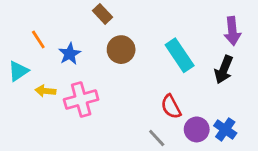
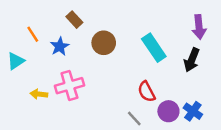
brown rectangle: (103, 14) -> (74, 20), moved
yellow arrow: (45, 91) -> (39, 94), moved

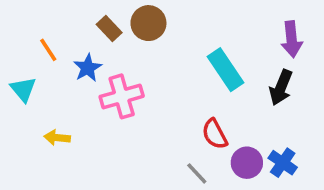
brown circle: (104, 43) -> (148, 23), moved
cyan triangle: (16, 61) -> (23, 89), turned -36
pink cross: (69, 86) -> (122, 96), moved

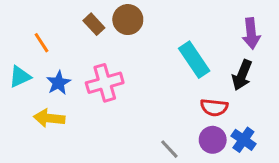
blue star: (88, 68) -> (58, 83), moved
cyan triangle: (23, 89) -> (20, 77), turned 45
red semicircle: (215, 134) -> (214, 107), moved, turned -56
yellow arrow: (57, 138) -> (49, 118), size x1.4

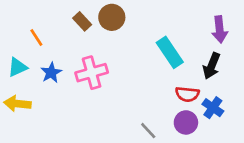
yellow arrow: (49, 118) -> (17, 104), moved
blue cross: (243, 140) -> (213, 108), moved

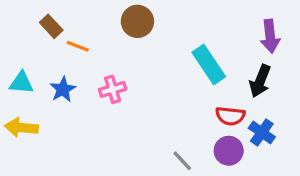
brown rectangle: (82, 21) -> (51, 26), moved
orange line: (36, 38) -> (78, 46), moved, turned -36
cyan triangle: (17, 67) -> (21, 83), turned 30
pink cross: (92, 73) -> (113, 89), size x0.7

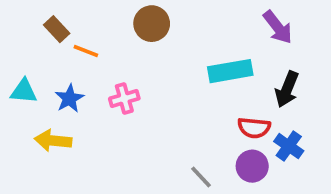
purple arrow: (270, 36) -> (278, 27), moved, turned -32
cyan rectangle: (209, 64) -> (230, 71), turned -66
yellow arrow: (21, 127) -> (53, 141), moved

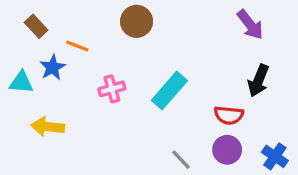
brown rectangle: (57, 29) -> (36, 26), moved
cyan rectangle: (230, 71) -> (169, 90), moved, turned -39
blue star: (69, 98) -> (53, 67), moved
blue cross: (289, 146) -> (275, 156), moved

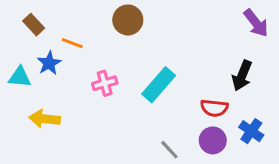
purple arrow: (250, 25) -> (256, 23), moved
blue cross: (275, 156) -> (251, 131), moved

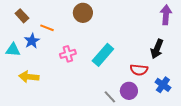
purple arrow: (256, 23) -> (166, 15), turned -138
purple circle: (213, 140) -> (129, 91), moved

